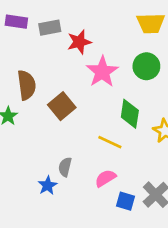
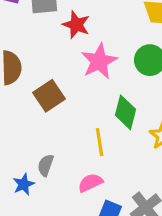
red star: (79, 42) -> (76, 25), turned 30
yellow line: (110, 142) -> (100, 142), turned 50

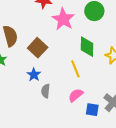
blue star: (24, 184) -> (34, 75), moved

